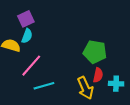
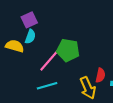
green pentagon: (95, 52) -> (68, 50), moved
pink line: (31, 66) -> (49, 61), moved

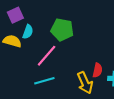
purple square: (29, 20) -> (15, 15), moved
green pentagon: (68, 50) -> (62, 30), moved

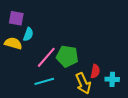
purple square: (15, 15) -> (16, 18), turned 35
green pentagon: (62, 30) -> (67, 56), moved

